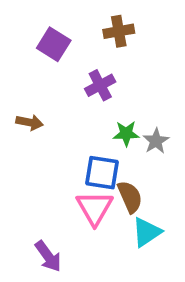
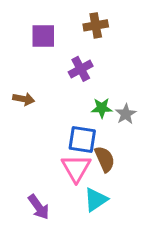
purple square: (54, 44) -> (43, 36), turned -32
cyan triangle: (147, 232) -> (96, 200), moved

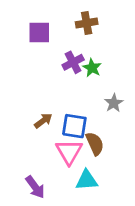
brown arrow: (24, 99) -> (43, 121), moved, turned -48
green star: (102, 108) -> (92, 68), moved, turned 30
cyan triangle: (96, 200) -> (87, 180), turned 30

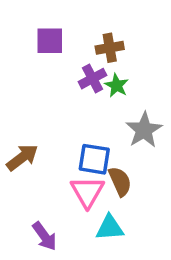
brown cross: (87, 23) -> (110, 48), moved
gray star: (114, 103) -> (144, 130), size x1.5
brown arrow: (43, 121) -> (22, 157), moved, size x1.4

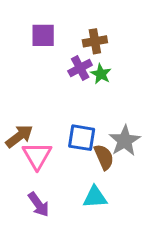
gray star: (144, 130) -> (125, 141), moved
pink triangle: (87, 192) -> (37, 156), moved

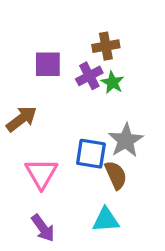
purple square: (43, 35) -> (48, 64), moved
brown arrow: (19, 136) -> (21, 119), moved
gray star: (125, 141) -> (126, 140), moved

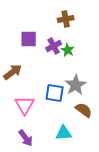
brown cross: (106, 46) -> (66, 19), moved
brown semicircle: (116, 175) -> (84, 110), moved, turned -30

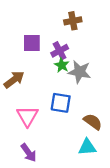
green star: (68, 50) -> (62, 65), moved
gray star: (76, 85) -> (80, 72), moved, turned -30
cyan triangle: (64, 133) -> (87, 147), moved

